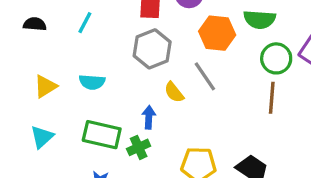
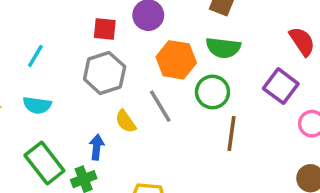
cyan line: (85, 23) -> (35, 56), moved
green circle: (276, 58) -> (212, 92), moved
green rectangle: (102, 135) -> (44, 163), turned 36

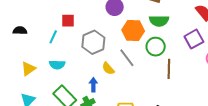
red square: (105, 29) -> (68, 21), moved
purple square: (281, 86) -> (194, 39), turned 30

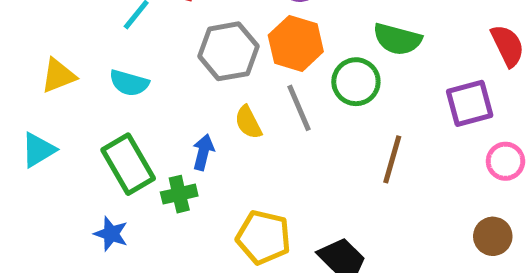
orange hexagon: (133, 31) -> (296, 43), moved
green circle: (156, 47) -> (356, 82), moved

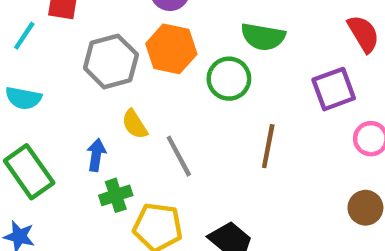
gray line: (299, 108) -> (179, 156), moved
green cross: (179, 194) -> (116, 195), moved

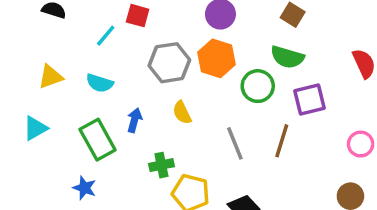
purple square: (334, 89) -> (309, 100), moved
blue arrow: (96, 155) -> (134, 120), moved
gray line: (179, 156) -> (235, 143), moved

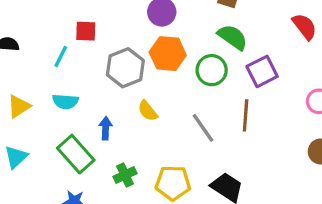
green semicircle: (287, 57) -> (233, 37), turned -148
green cross: (161, 165) -> (125, 175), moved

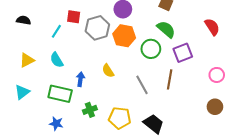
gray hexagon: (125, 68) -> (97, 28), moved
cyan semicircle: (65, 102) -> (57, 60), turned 49
green rectangle: (76, 154) -> (60, 94), turned -40

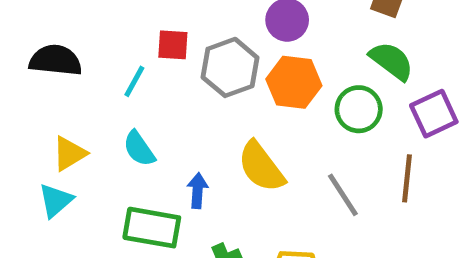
black semicircle: (24, 20) -> (56, 60), size x1.5
yellow semicircle: (108, 71) -> (261, 167), size x1.6
cyan triangle: (22, 92) -> (56, 200), moved

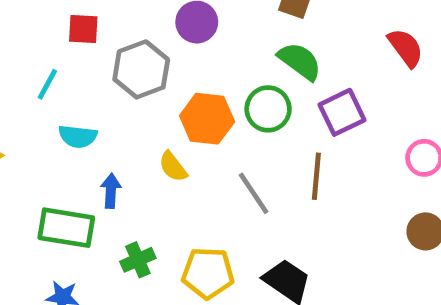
red square: (173, 45) -> (83, 29), moved
orange hexagon: (294, 82) -> (207, 119), moved
cyan semicircle: (139, 149) -> (78, 136), moved, turned -48
yellow semicircle: (261, 167) -> (173, 167), size x0.6

